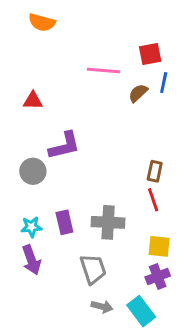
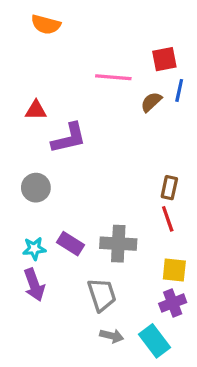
purple L-shape: (64, 146) -> (69, 138), moved
purple rectangle: (64, 222) -> (70, 244), turned -45

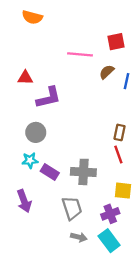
blue line: (179, 90) -> (127, 81), moved
gray circle: (36, 188) -> (36, 132), moved
cyan star: (34, 249) -> (30, 160), moved
purple cross: (173, 303) -> (110, 214), moved

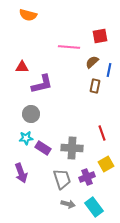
brown rectangle: (120, 132) -> (95, 86), moved
yellow square: (123, 191) -> (106, 164), turned -35
purple cross: (110, 214) -> (87, 177), moved

